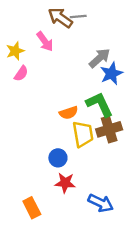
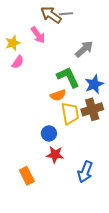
blue star: (111, 74) -> (94, 84), moved
green L-shape: (100, 104) -> (68, 77), moved
blue arrow: (101, 203) -> (85, 172), turned 85

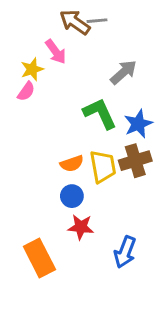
yellow star: (13, 43) -> (32, 69), moved
orange semicircle: (58, 95) -> (72, 164), moved
orange rectangle: (27, 176) -> (39, 258), size x1.4

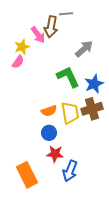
brown arrow: (75, 22) -> (51, 27), moved, turned -115
blue arrow: (125, 252) -> (70, 171), moved

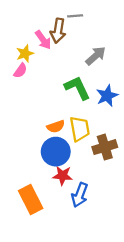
brown cross: (92, 109) -> (105, 147), moved
blue circle: (49, 133) -> (56, 152), size x1.6

